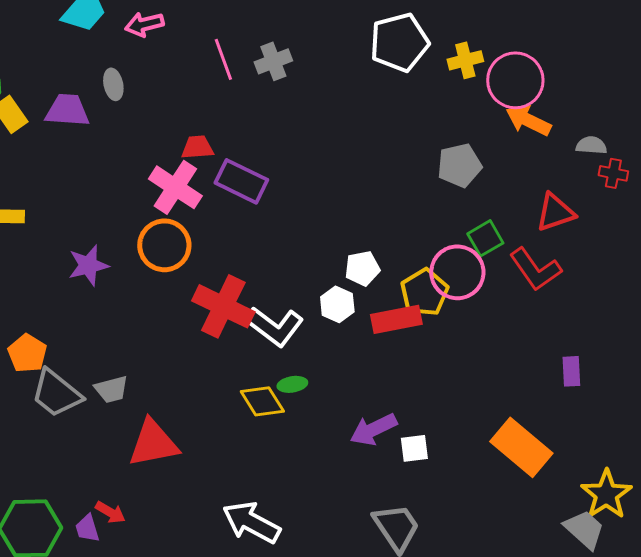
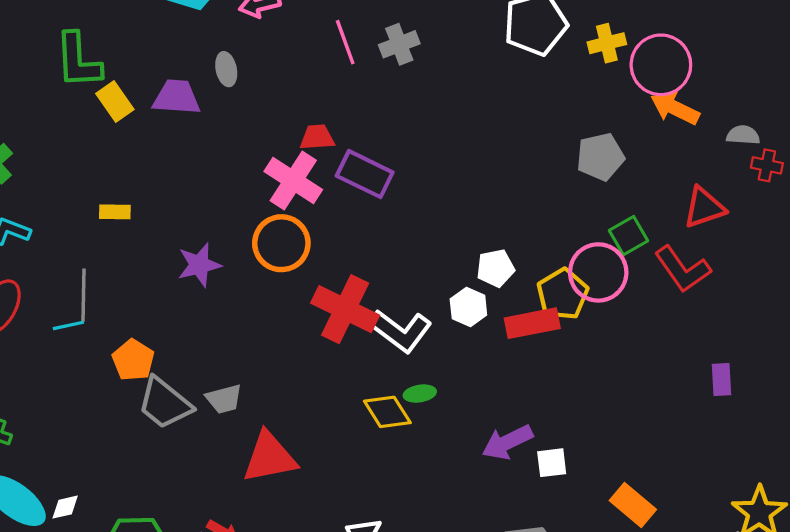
orange rectangle: (521, 447) -> (633, 505), moved, size x0.7

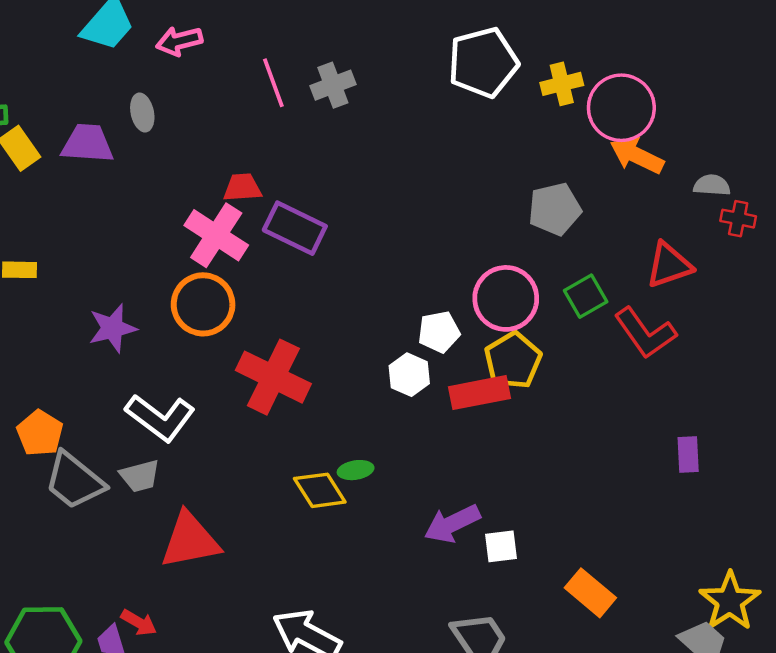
pink circle: (598, 272) -> (506, 298), moved
white L-shape: (400, 331) -> (160, 418), moved

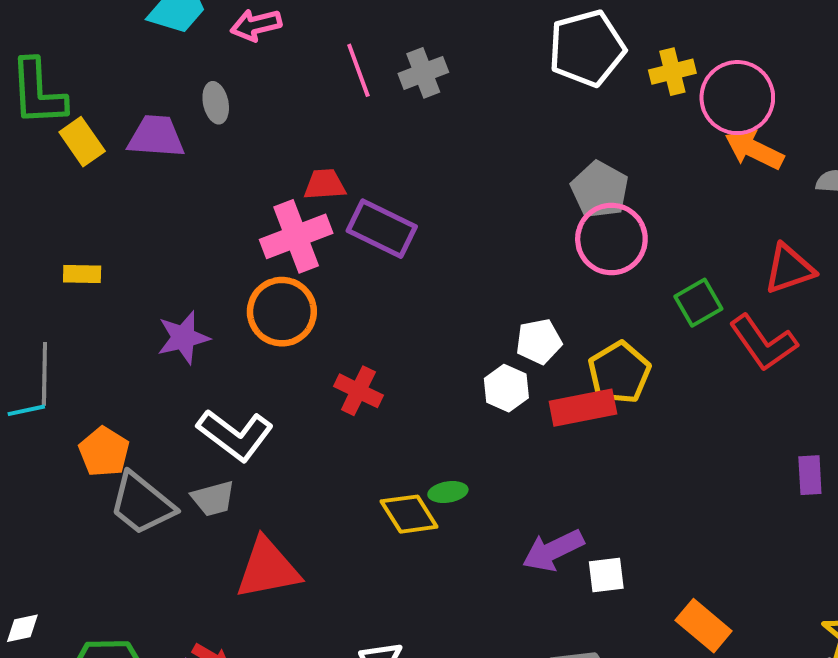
gray pentagon: (555, 209) -> (600, 190), moved, turned -30
pink cross: (216, 235) -> (296, 236), turned 36
pink circle: (506, 298) -> (611, 239), moved
red cross: (273, 377) -> (358, 391), size x0.6

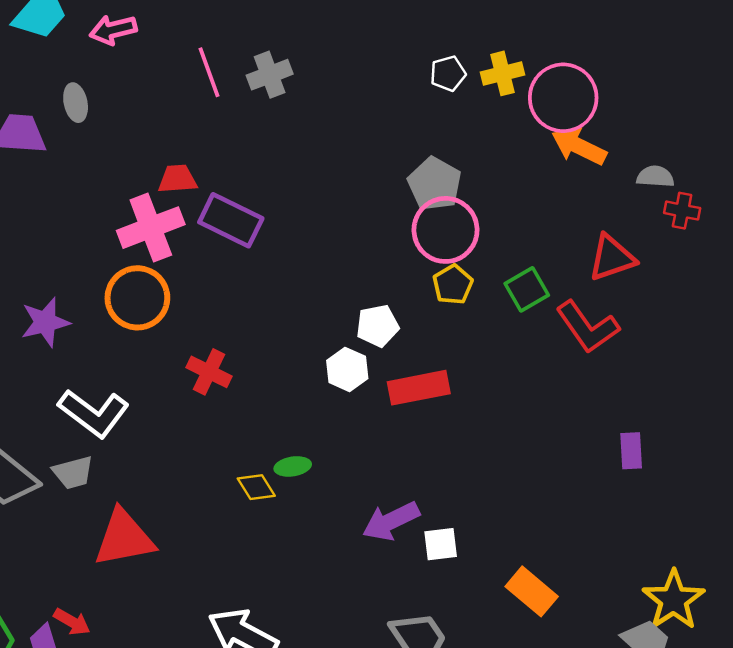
white pentagon: (587, 48) -> (448, 73), moved, size x0.5
yellow pentagon: (619, 373) -> (453, 285), moved, size x0.7
yellow diamond: (409, 514) -> (256, 487), size x0.7

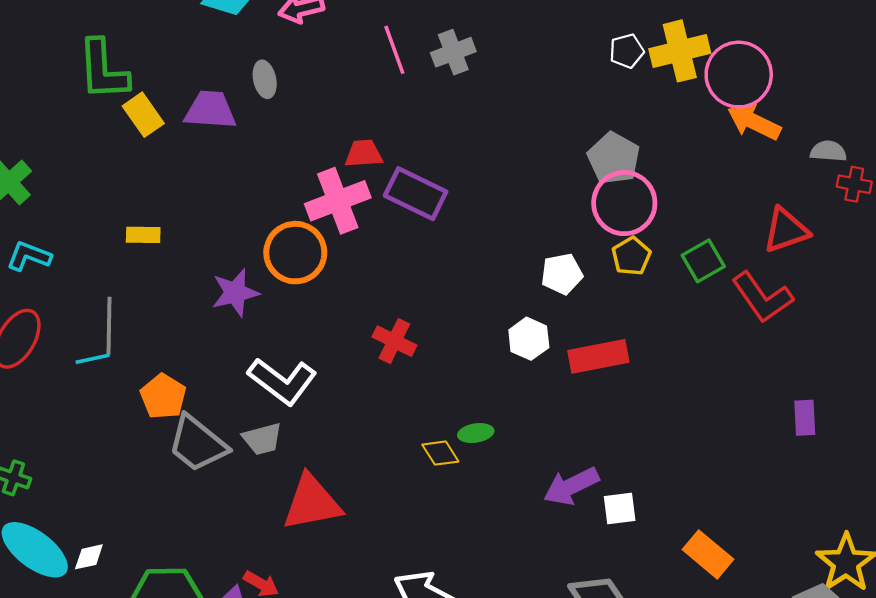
yellow cross: (503, 73) -> (680, 51), size x1.4
orange circle: (137, 298) -> (295, 253), moved
white pentagon: (378, 326) -> (562, 274), moved

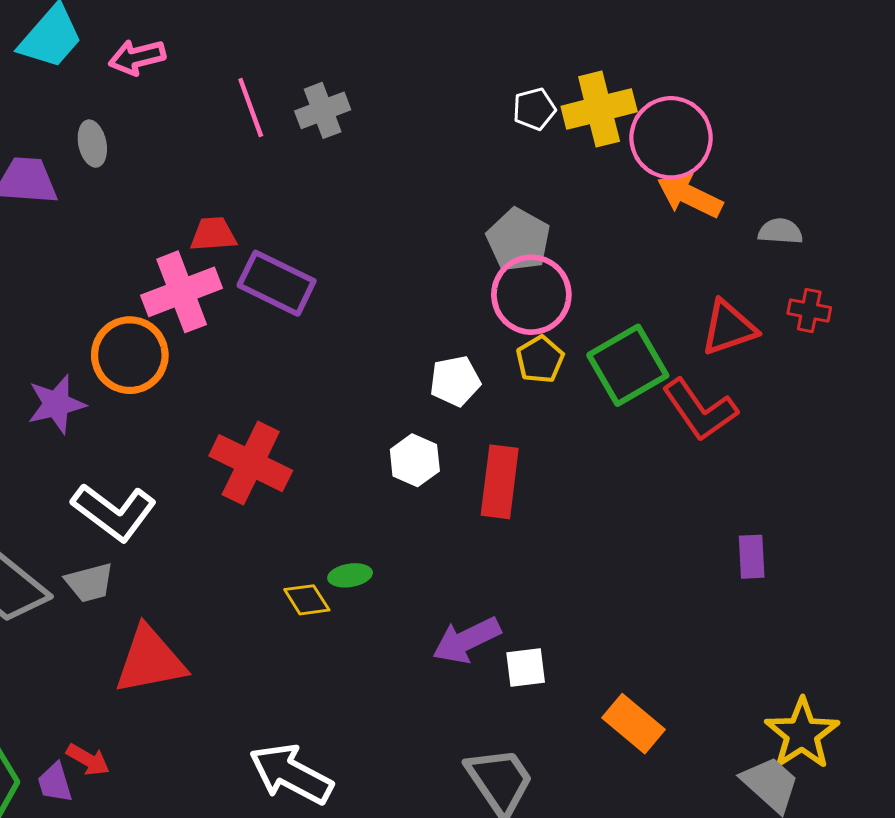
red cross: (854, 184) -> (809, 311), moved
green square: (703, 261) -> (628, 365), size x1.5
red cross: (394, 341) -> (251, 463), size x1.5
red rectangle: (598, 356) -> (500, 482), turned -72

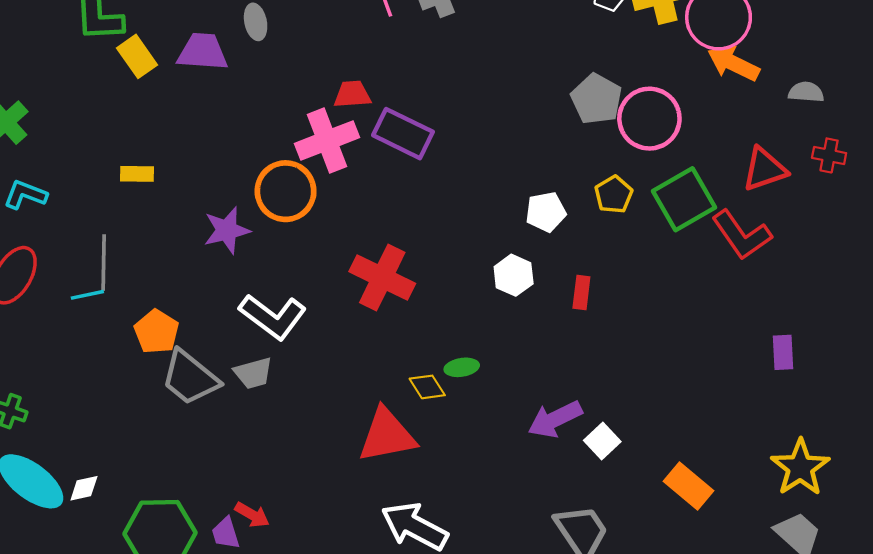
pink circle: (531, 295) -> (649, 119), moved
red rectangle: (500, 482) -> (581, 293), size x0.6
red triangle: (150, 660) -> (387, 435), moved
white square: (526, 667) -> (602, 441), turned -36
yellow star: (802, 734) -> (800, 468), moved

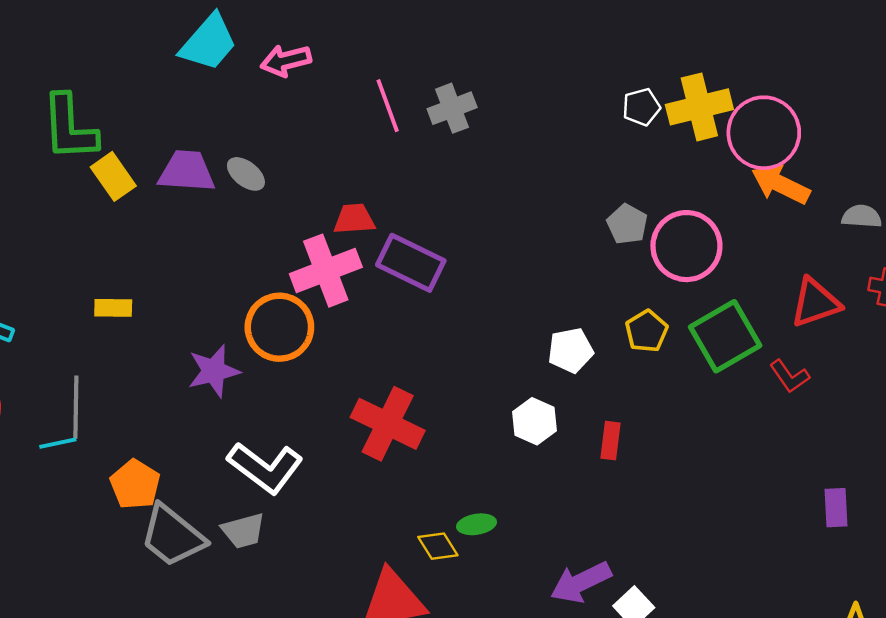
gray ellipse: (256, 22) -> (246, 174), moved, turned -40
gray pentagon: (596, 99) -> (627, 224), size x0.7
red L-shape: (742, 235) -> (790, 376), size x0.6

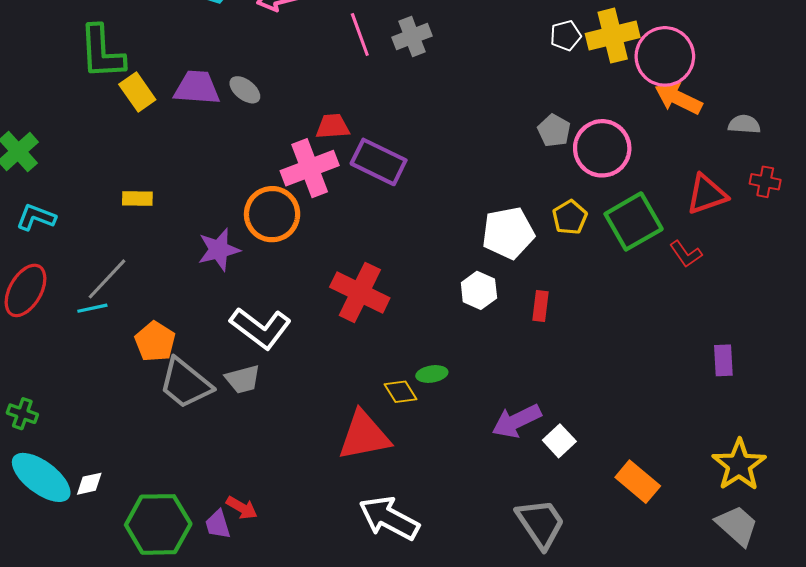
white pentagon: (571, 350) -> (508, 233), size x1.4
gray line: (76, 407) -> (107, 279), turned 42

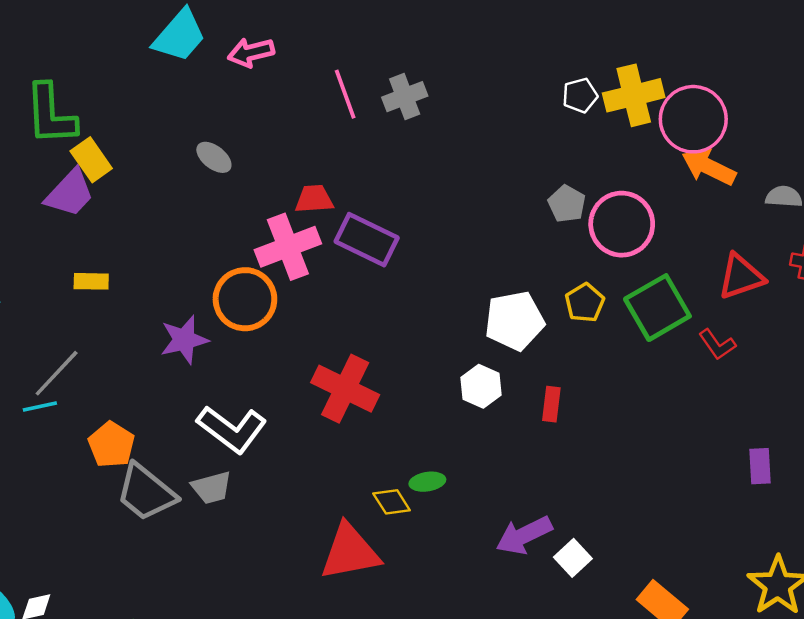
purple trapezoid: (197, 88) -> (70, 193), moved, turned 129

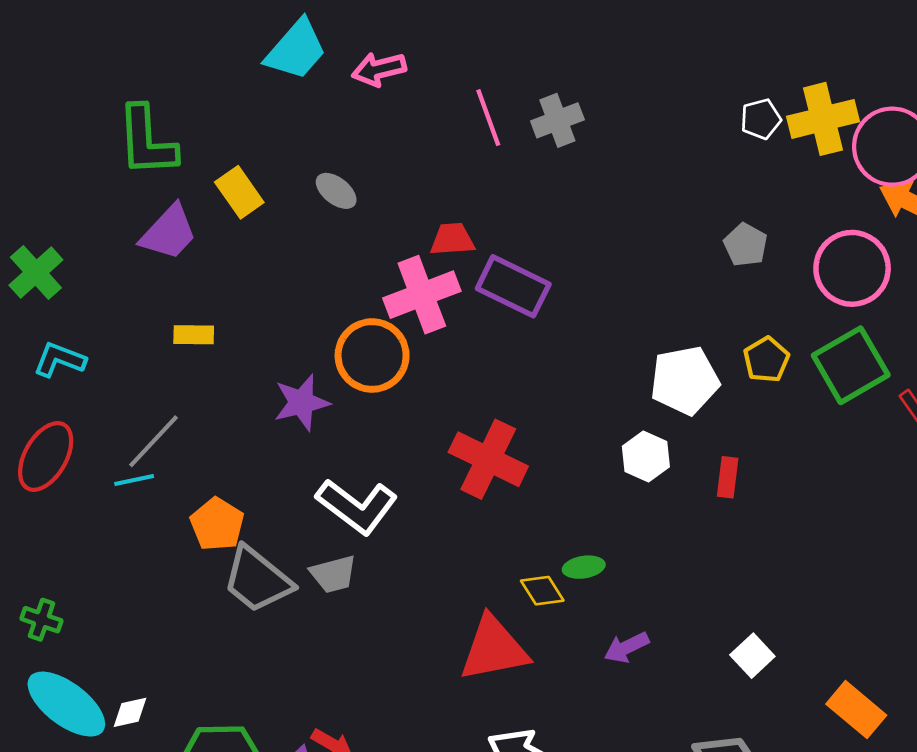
yellow rectangle: (91, 160) -> (239, 192), moved
pink circle: (622, 224) -> (852, 268), moved
purple arrow: (524, 535) -> (627, 647), moved, size x0.7

